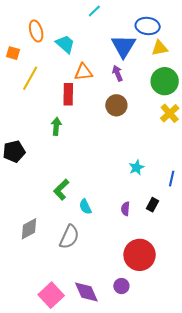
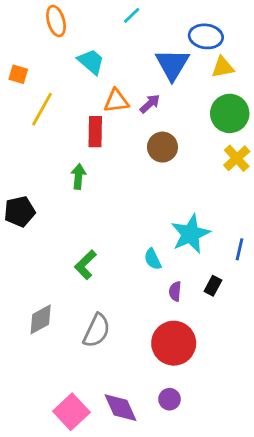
orange ellipse: (36, 31) -> (56, 21), moved
purple arrow: (117, 73) -> (150, 104), moved, turned 70
cyan star: (137, 168) -> (190, 234), size x1.8
cyan semicircle: (85, 207) -> (153, 259), moved
red circle: (140, 255) -> (174, 343), moved

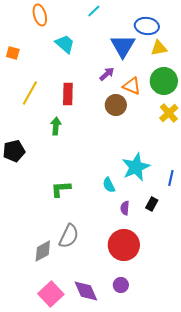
orange triangle: (116, 101) -> (132, 86), moved, turned 30
yellow line: (42, 109) -> (30, 93), moved
green L-shape: (85, 265) -> (61, 189), turned 40
gray diamond: (41, 319) -> (43, 251), moved

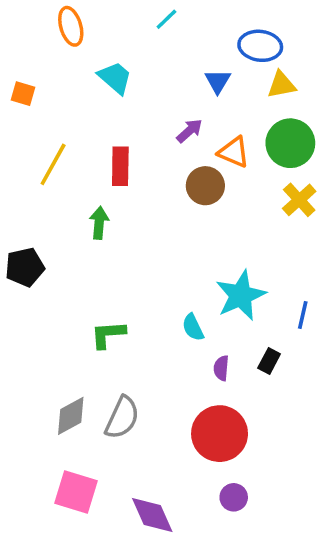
blue triangle: (123, 46) -> (218, 81), size x0.6
gray diamond: (43, 251) -> (71, 416), moved
purple circle: (121, 285) -> (234, 497), moved
pink square: (51, 294) -> (76, 492), moved, turned -30

